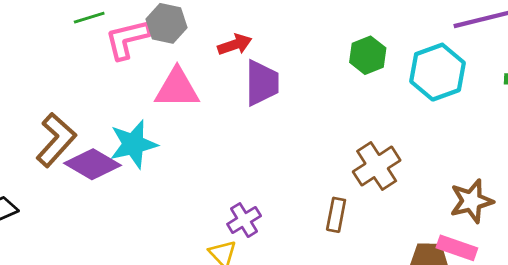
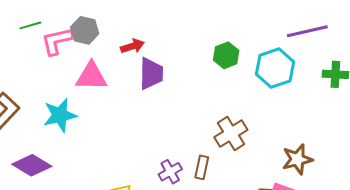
purple diamond: (92, 164) -> (32, 165), moved
purple cross: (244, 220) -> (170, 172), moved

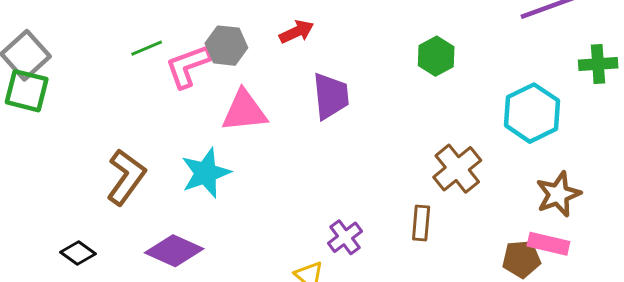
red arrow: (132, 46) -> (297, 32), moved
cyan hexagon: (275, 68) -> (532, 113), moved
purple cross: (170, 172) -> (345, 237), moved

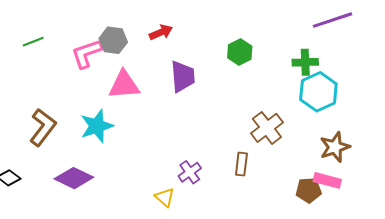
green line: (147, 48) -> (33, 42), moved
green hexagon: (436, 56) -> (240, 52), moved
green cross: (598, 64) -> (305, 62), moved

